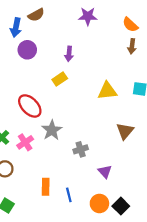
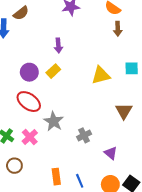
purple circle: (27, 50) -> (29, 72), moved

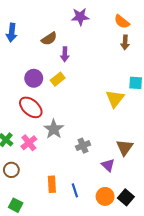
brown semicircle: (21, 13) -> (49, 39), moved
yellow triangle: (101, 75) -> (115, 99), moved, turned -42
brown triangle: (124, 111) -> (125, 147), moved

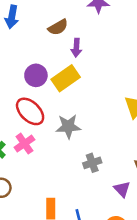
yellow rectangle: (58, 79) -> (66, 78), size x1.5
gray star: (54, 129) -> (68, 126), moved, turned 30
pink cross: (29, 143) -> (24, 144), moved

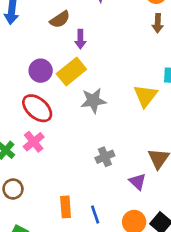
gray star: (68, 126) -> (93, 101), moved

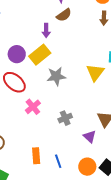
brown semicircle: (60, 19) -> (64, 15), moved
pink cross: (34, 142) -> (33, 107), moved

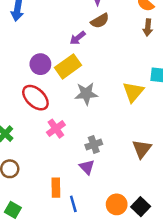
purple arrow: (46, 30) -> (78, 38), turned 48
purple triangle: (90, 137) -> (87, 167), moved
blue line: (58, 161) -> (73, 204), moved

